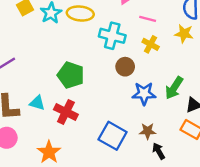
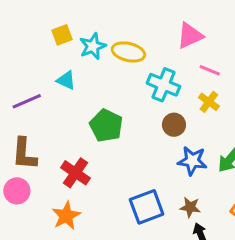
cyan triangle: (37, 103) -> (66, 80), moved
red cross: (66, 112) -> (75, 173), moved
blue square: (113, 136) -> (147, 207), turned 32

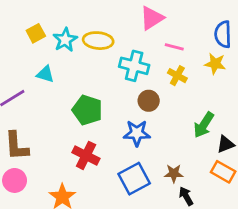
blue star: (192, 161) -> (137, 133), moved
red cross: (75, 173) -> (86, 155), moved

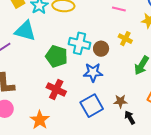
cyan cross: (134, 66) -> (80, 43), moved
cyan triangle: (45, 74) -> (25, 31), size x1.6
yellow cross: (177, 76) -> (125, 39), moved

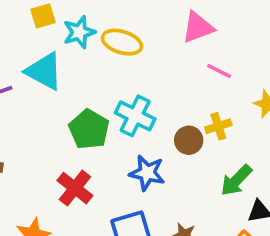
yellow cross: (125, 39) -> (218, 126), turned 32
brown circle: (101, 49) -> (189, 140), moved

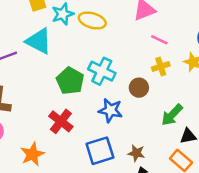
yellow cross: (218, 126) -> (161, 66), moved

